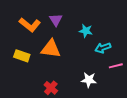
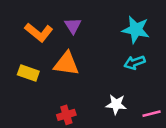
cyan star: (86, 31) -> (136, 30), moved, size x1.5
pink line: (116, 66) -> (152, 114), moved
red cross: (51, 88) -> (66, 115), turned 32

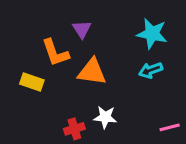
orange L-shape: (39, 32) -> (55, 53), moved, turned 32
orange triangle: (66, 64) -> (92, 72), moved
white star: (116, 104) -> (105, 117), moved

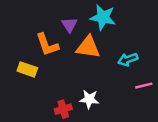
cyan star: (152, 34) -> (103, 17), moved
orange triangle: (92, 72) -> (88, 47), moved
pink line: (170, 127) -> (144, 86), moved

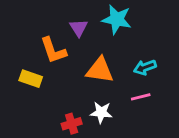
orange triangle: (88, 47) -> (100, 70), moved
pink line: (144, 86) -> (141, 97), moved

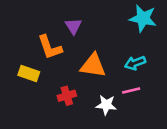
cyan star: (117, 19) -> (143, 18), moved
white star: (101, 112) -> (106, 105), moved
red cross: (72, 124) -> (67, 96), moved

